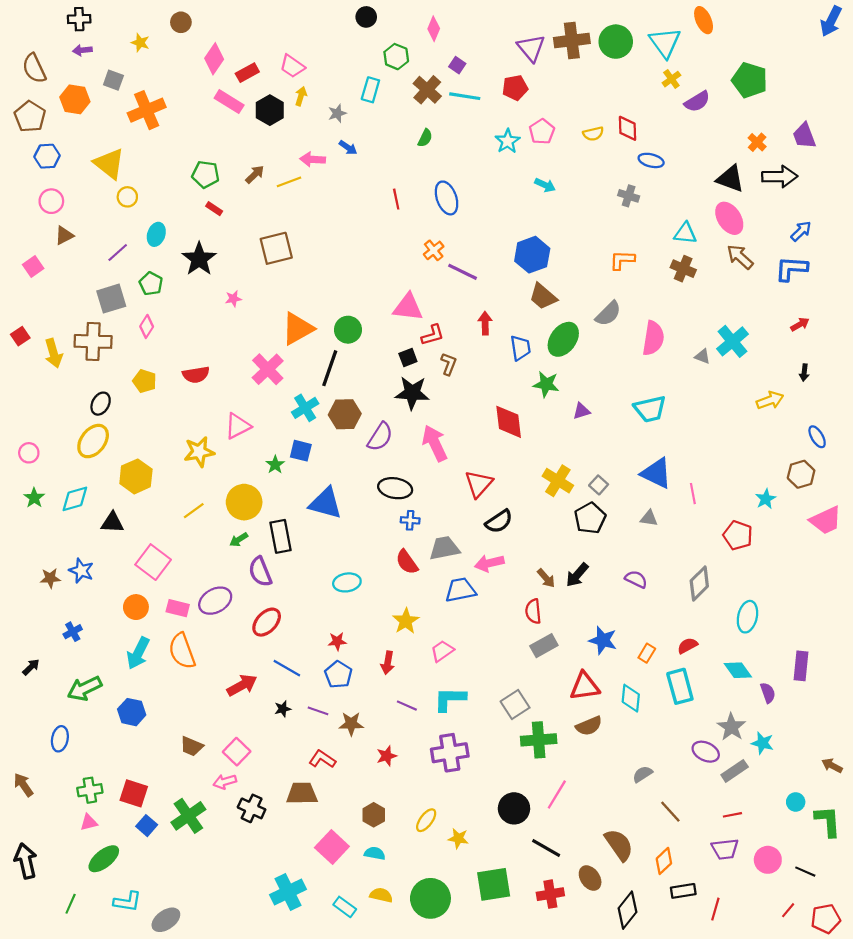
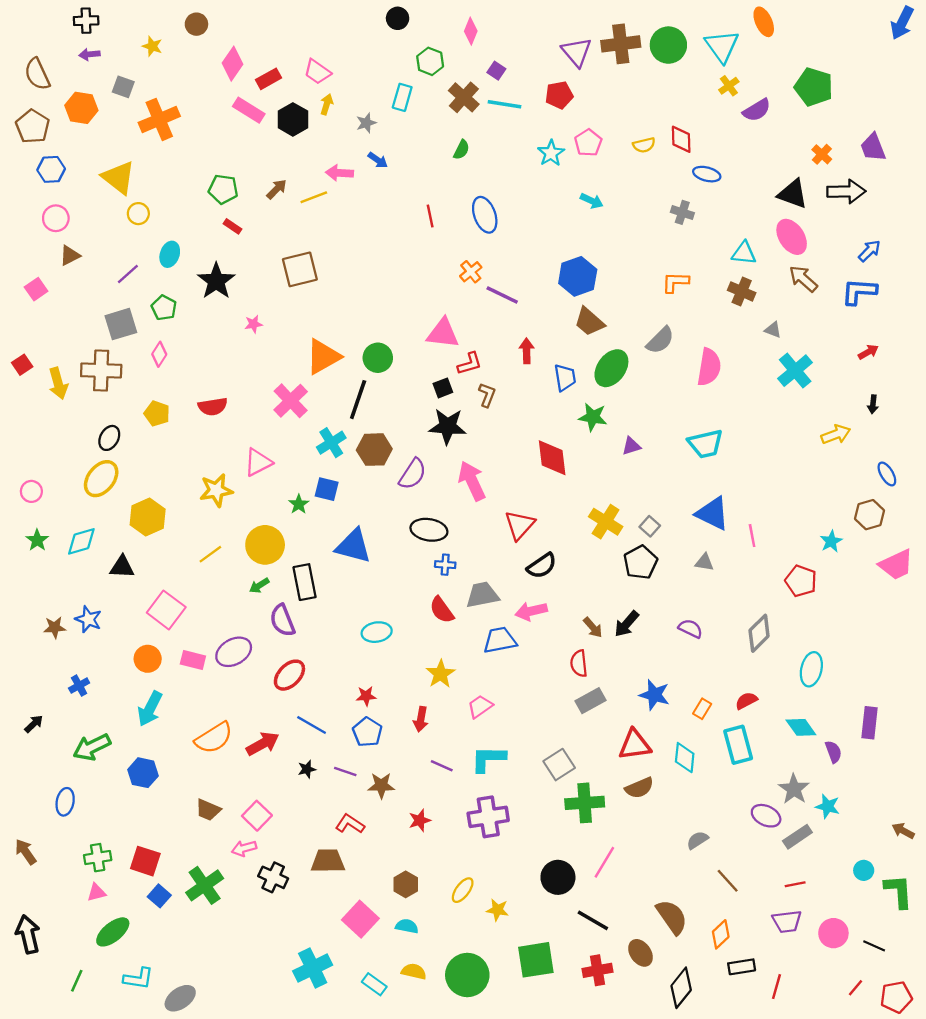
gray triangle: (702, 356) -> (773, 330), moved
orange semicircle: (182, 651) -> (214, 738), moved, turned -102

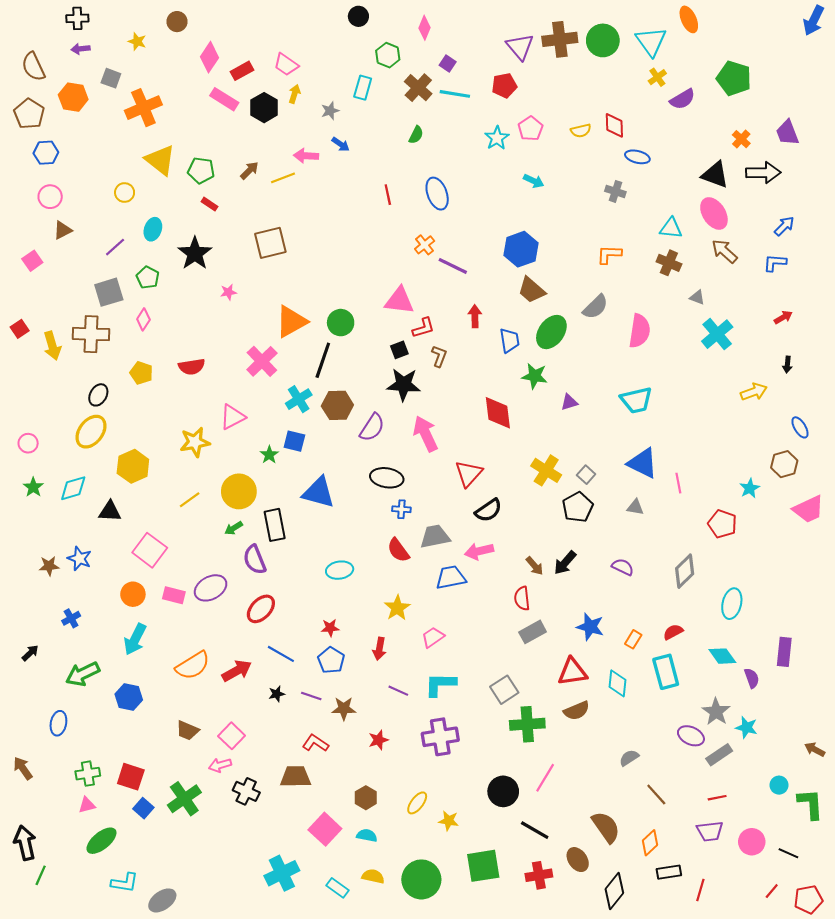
yellow triangle: (119, 178) -> (160, 160), moved
blue L-shape: (859, 291) -> (775, 263), size x0.7
green line: (77, 981) -> (41, 875), moved

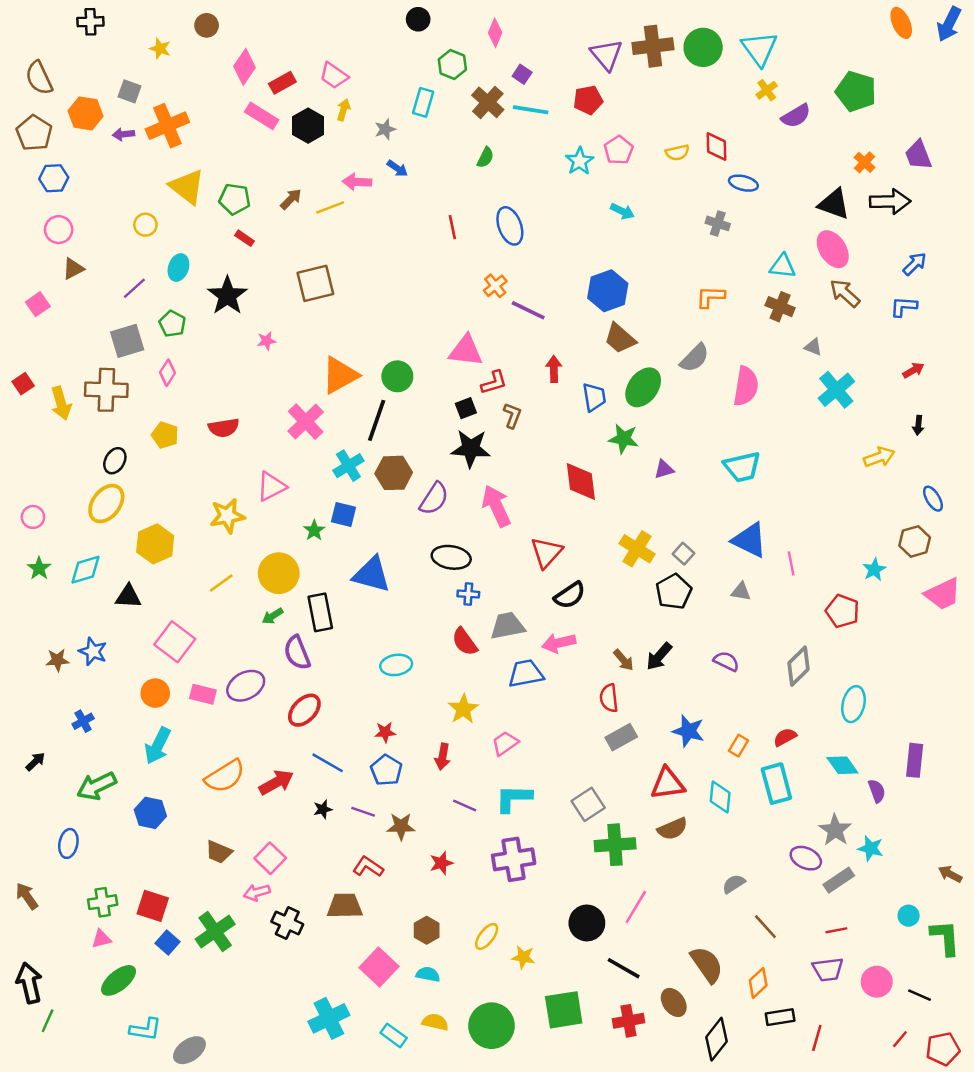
orange ellipse: (689, 19) -> (901, 23), moved
purple arrow: (81, 49) -> (123, 134), moved

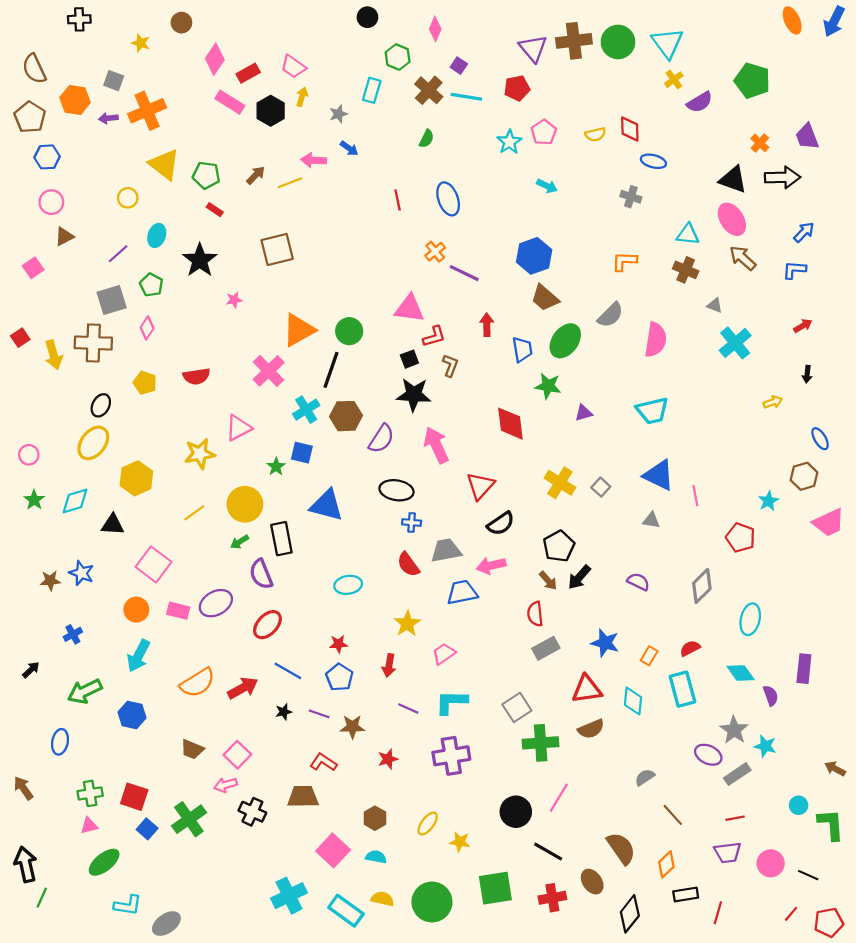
yellow arrow: (879, 457) -> (773, 402), size x0.7
black pentagon: (674, 592) -> (559, 546), moved
cyan rectangle: (394, 1035) -> (346, 911), size x1.5

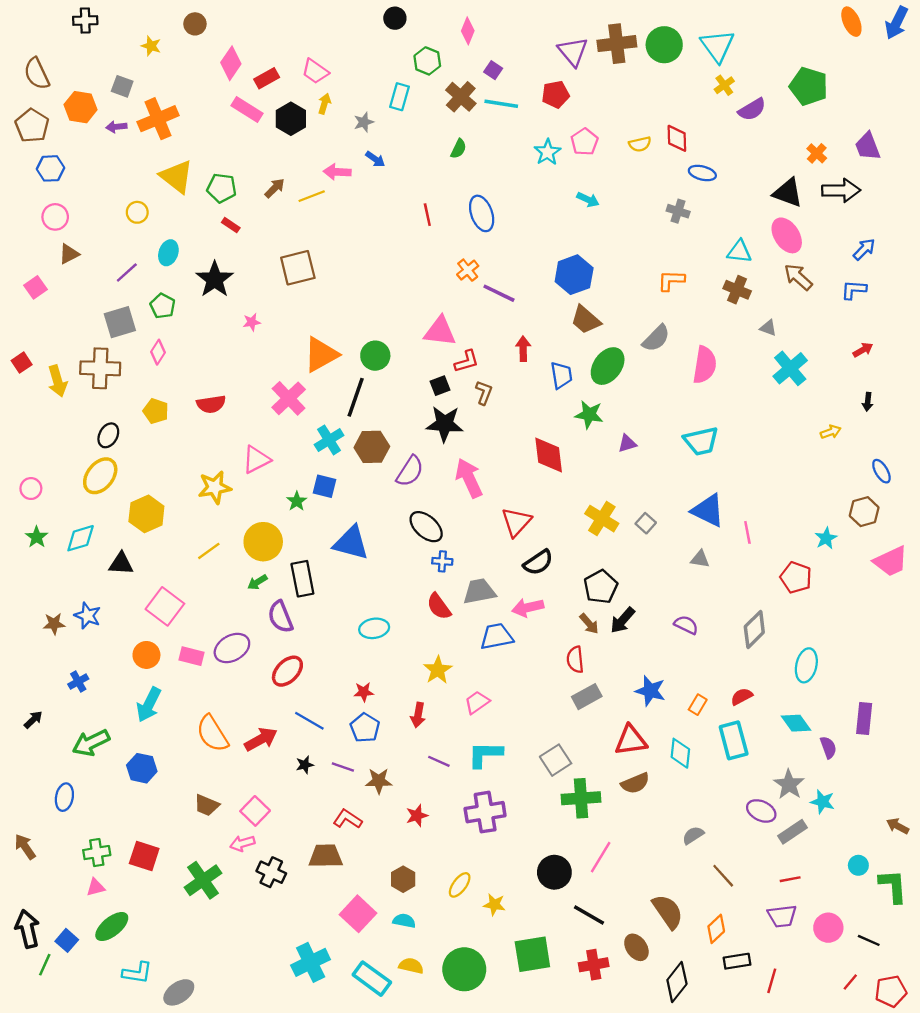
black ellipse: (396, 490) -> (426, 527), turned 32
orange semicircle: (198, 683) -> (212, 734), turned 90
blue square: (147, 829) -> (67, 940), moved

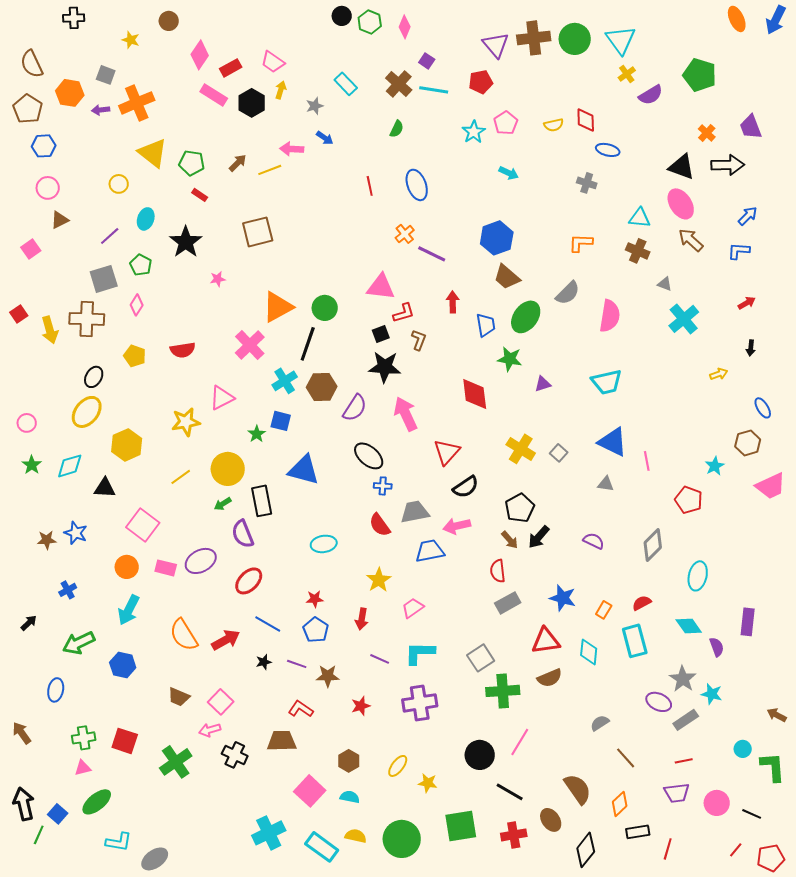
green hexagon: (427, 61) -> (370, 22), moved
cyan rectangle: (400, 97) -> (346, 84), turned -60

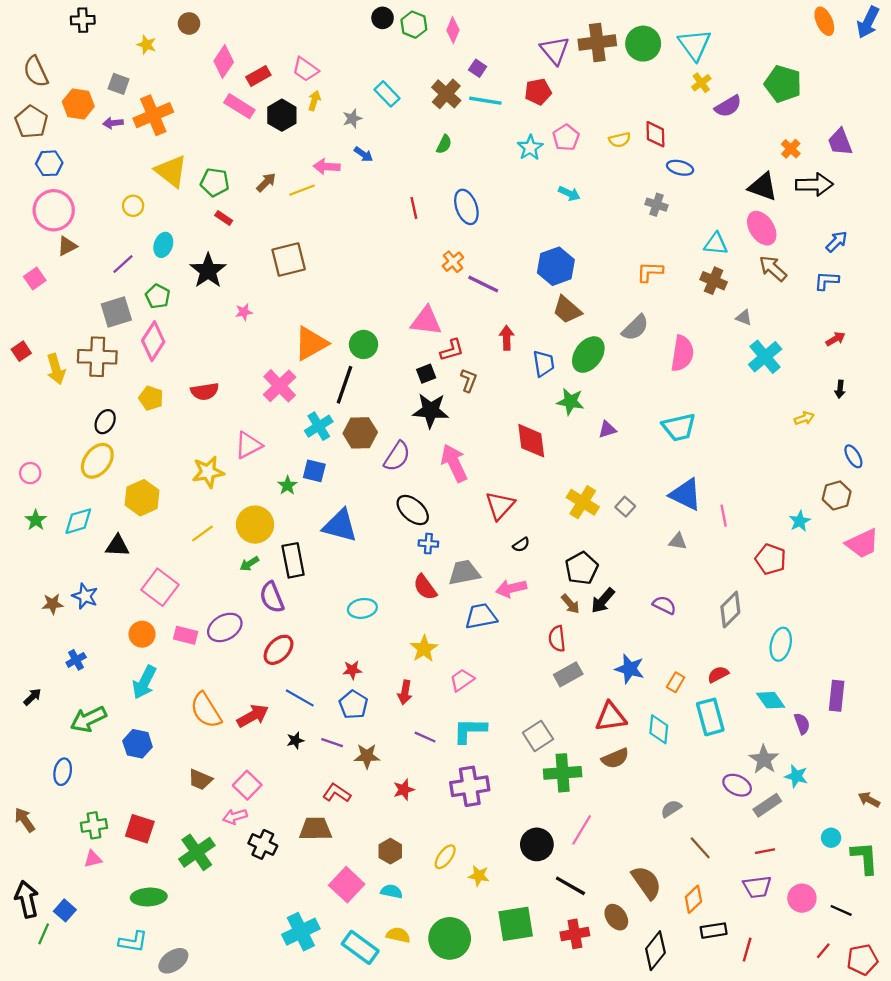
pink circle: (48, 188) -> (54, 210), size x1.6
pink diamond: (137, 305) -> (153, 341), size x1.6
black semicircle: (466, 487) -> (521, 545), size x0.6
green ellipse: (97, 802) -> (149, 897), moved, turned 36

